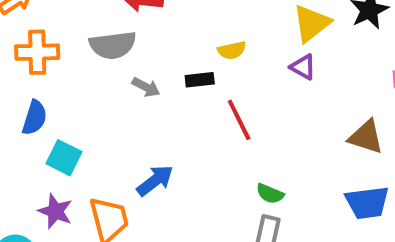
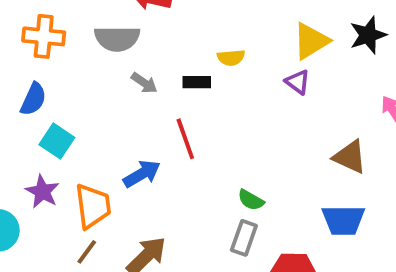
red line: (239, 120) -> (185, 139), moved

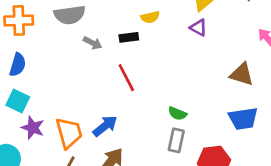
cyan square: (57, 141) -> (18, 101), moved
blue arrow: (142, 174) -> (105, 126), moved

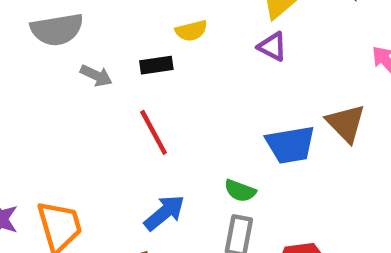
brown triangle: (242, 74) -> (346, 123), turned 30
blue trapezoid: (243, 119) -> (290, 145), moved
blue arrow: (105, 126) -> (164, 213), moved

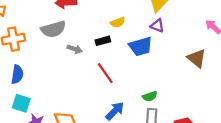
blue trapezoid: (290, 145) -> (141, 46), moved
green semicircle: (240, 191) -> (150, 96), turned -32

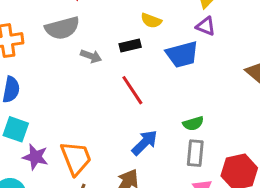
yellow semicircle: (118, 22) -> (151, 21), turned 40

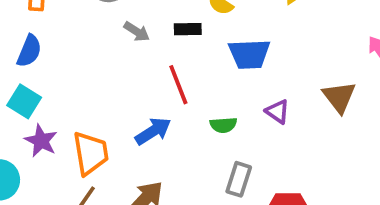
purple triangle: (206, 26) -> (277, 112), moved
green semicircle: (193, 123) -> (223, 125), moved
blue arrow: (145, 143) -> (153, 131), moved

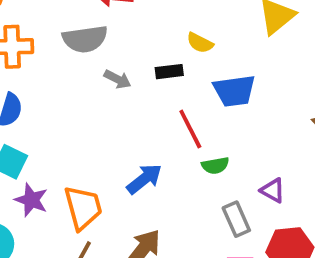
red line: (178, 85) -> (190, 129), moved
purple triangle: (277, 112) -> (273, 190), moved
gray rectangle: (239, 179) -> (236, 219), turned -36

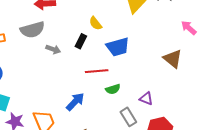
yellow semicircle: (200, 43) -> (95, 23), turned 32
black rectangle: (169, 72) -> (81, 41), turned -48
red line: (190, 129) -> (97, 71), turned -60

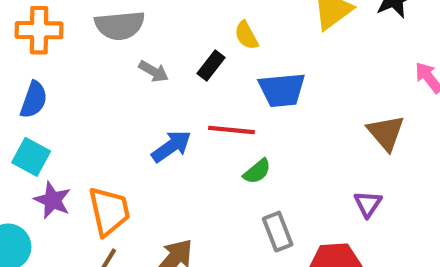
green semicircle: (113, 89) -> (257, 171), turned -32
purple triangle: (146, 99) -> (368, 204), moved, turned 32
blue arrow: (75, 102) -> (171, 146), moved

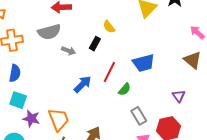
blue trapezoid: (282, 90) -> (144, 63), moved
red line: (231, 130) -> (109, 72), turned -60
brown triangle: (386, 133) -> (193, 60), moved

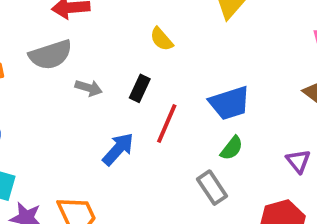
black rectangle: (95, 44) -> (140, 88), moved
green semicircle: (125, 89) -> (232, 148), moved
gray rectangle: (139, 116) -> (212, 188), moved

